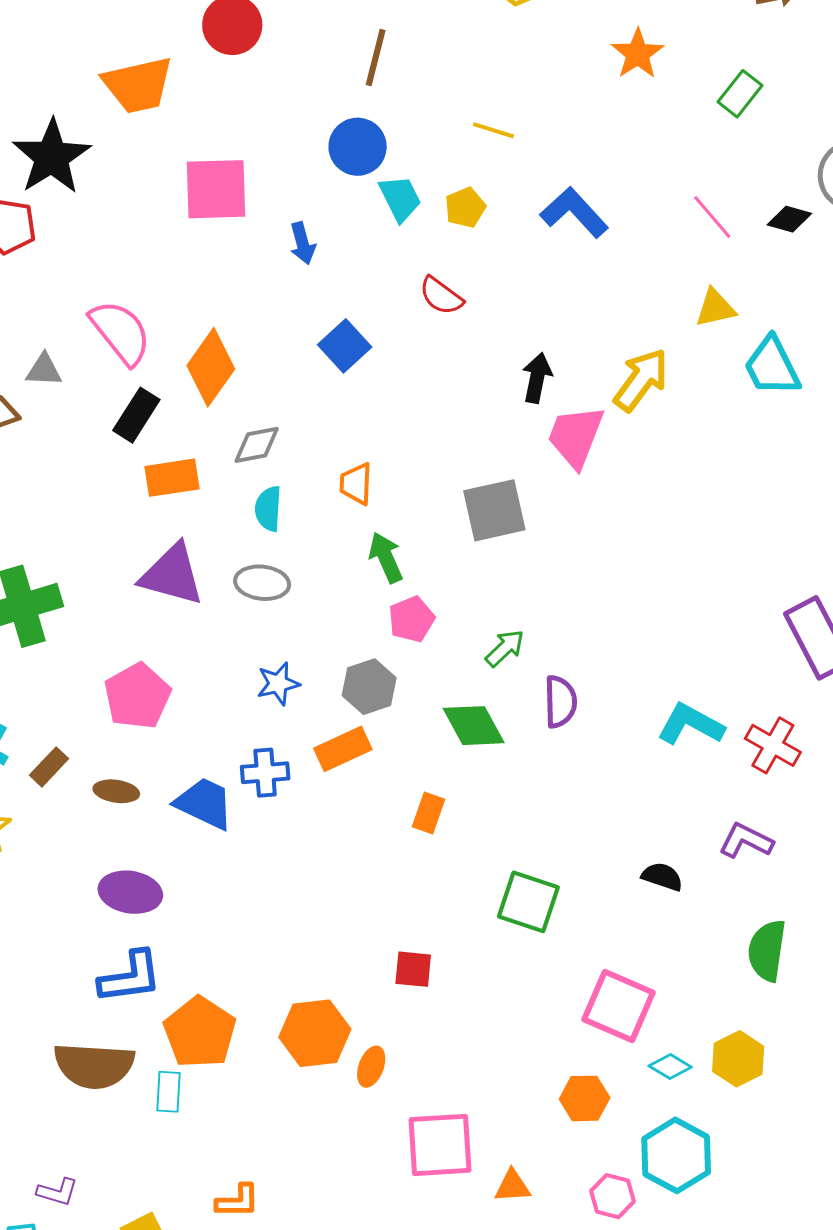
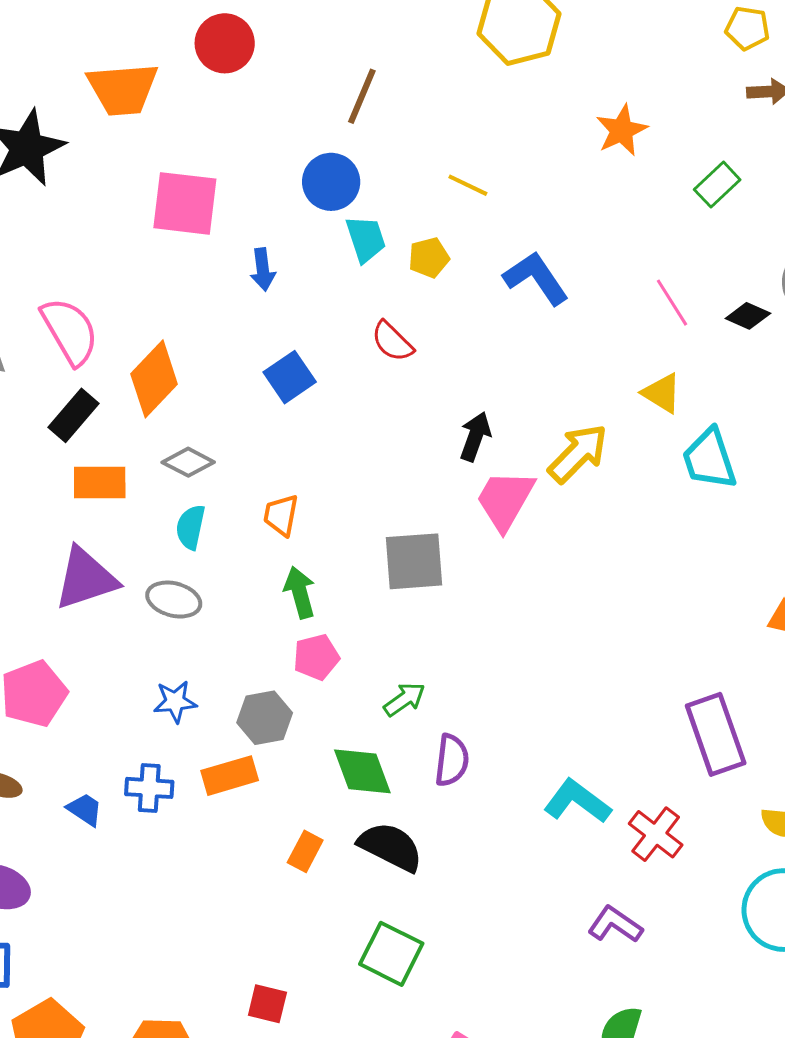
yellow triangle: (715, 308) -> (662, 393), turned 36
gray diamond: (257, 445) -> (188, 462), turned 30
purple triangle: (172, 575) -> (86, 579), turned -42
blue trapezoid: (204, 803) -> (85, 809), size x0.6
black semicircle: (662, 877) -> (391, 847), moved, size x1.6

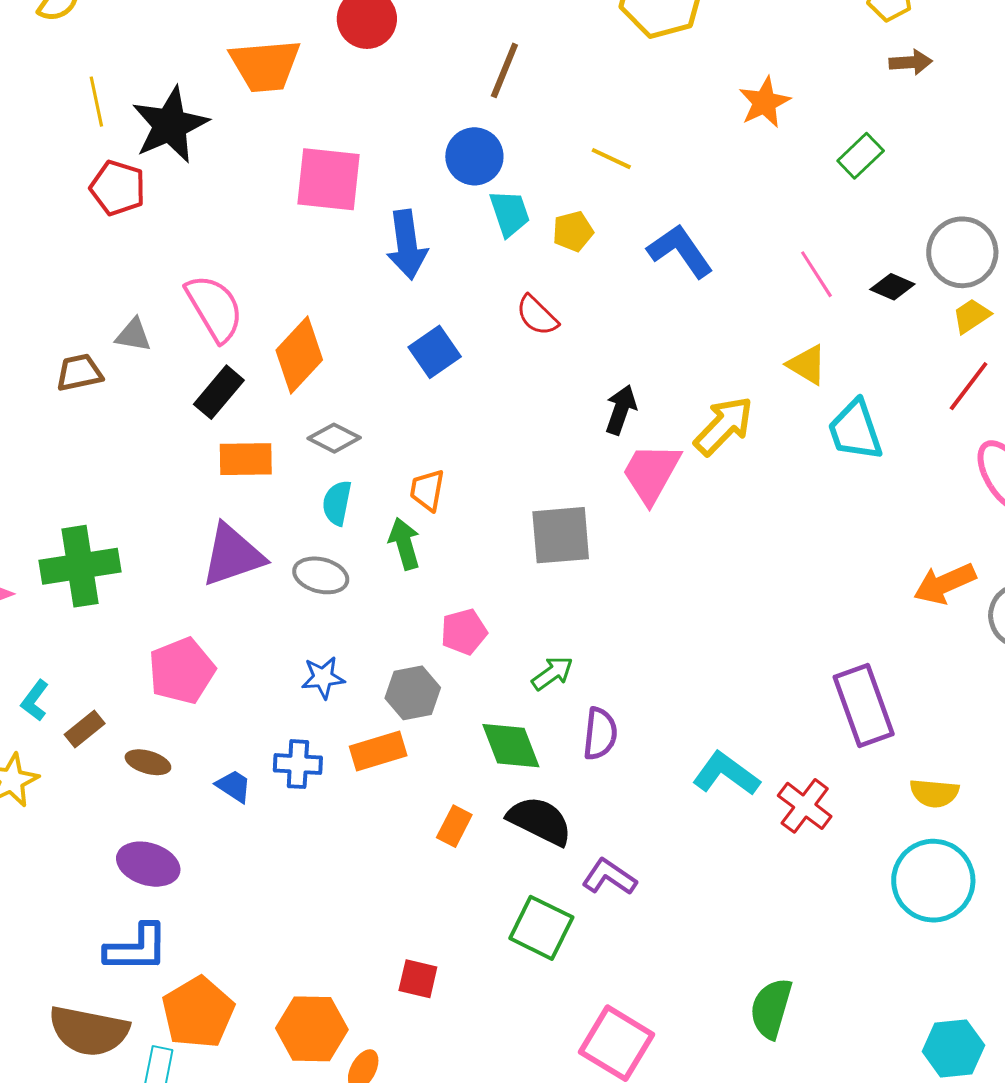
blue arrow: (263, 269) -> (407, 245), size x1.6
green arrow: (300, 592) -> (404, 544), moved
purple L-shape: (615, 925) -> (609, 877), moved

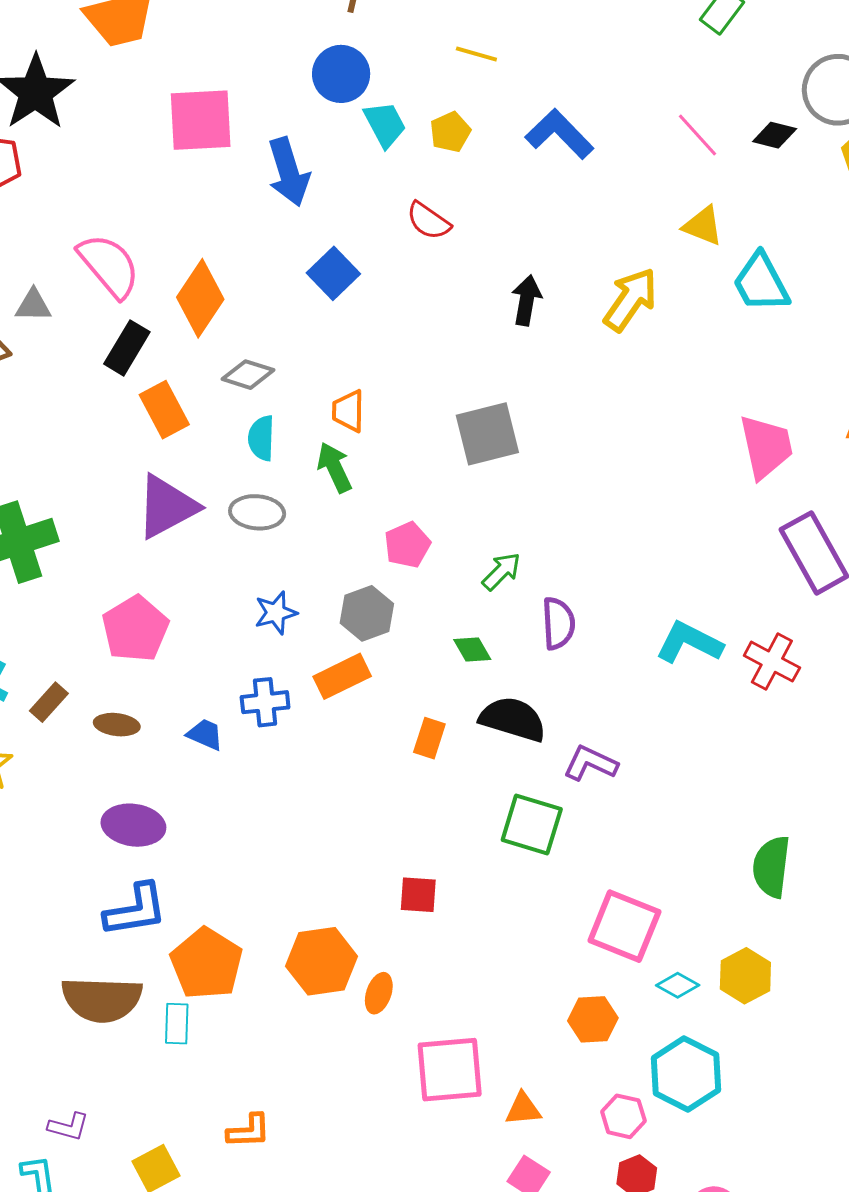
orange rectangle: (246, 459) -> (164, 410), turned 72
pink trapezoid: (651, 473) -> (766, 447), moved, turned 148
green diamond: (511, 746) -> (472, 650), size x0.6

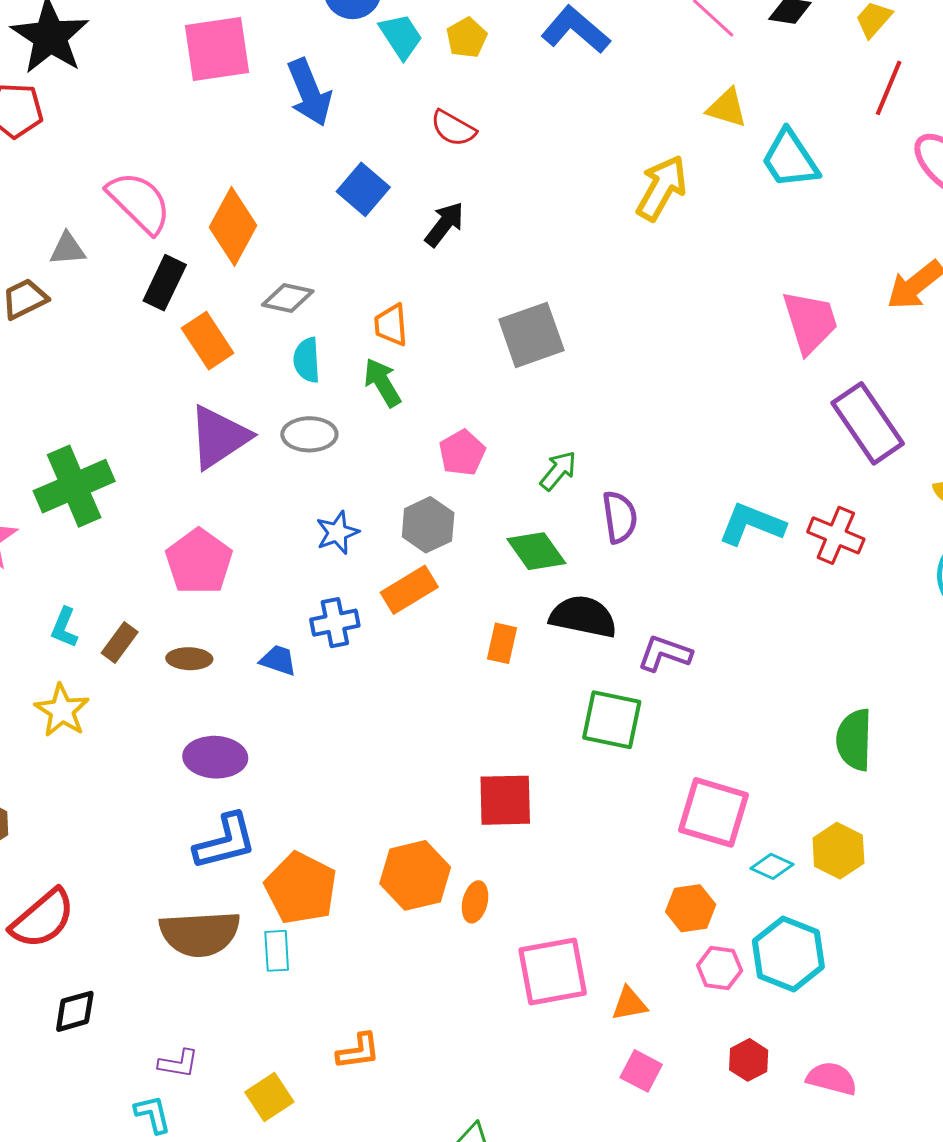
black arrow: (526, 300) -> (444, 224), moved, turned 33
green diamond: (472, 650) -> (536, 551), size x1.5
red square: (418, 895) -> (505, 800), size x1.5
pink hexagon: (623, 1116) -> (720, 968), moved

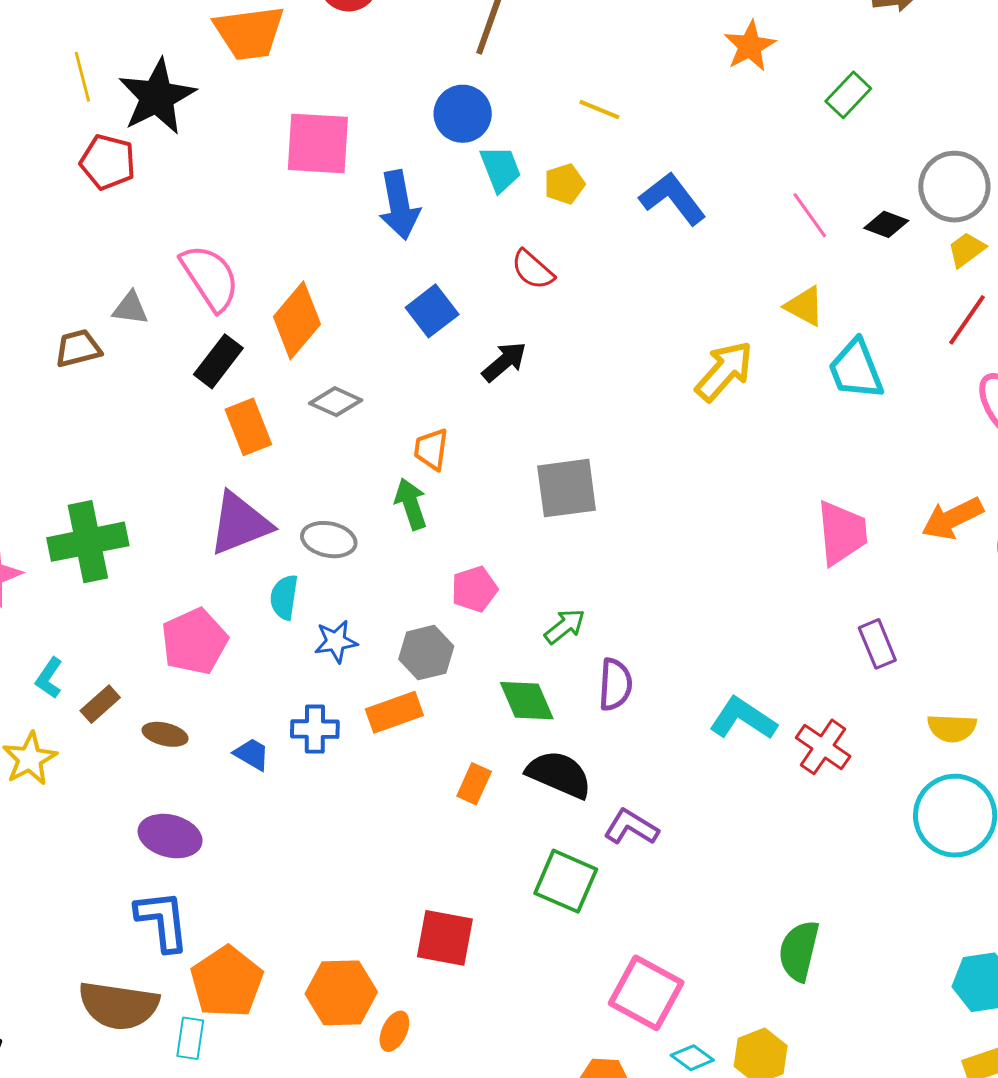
cyan semicircle: (307, 360) -> (284, 597), moved
purple rectangle: (868, 423) -> (877, 644), size x0.6
blue L-shape: (225, 842) -> (162, 921), turned -94

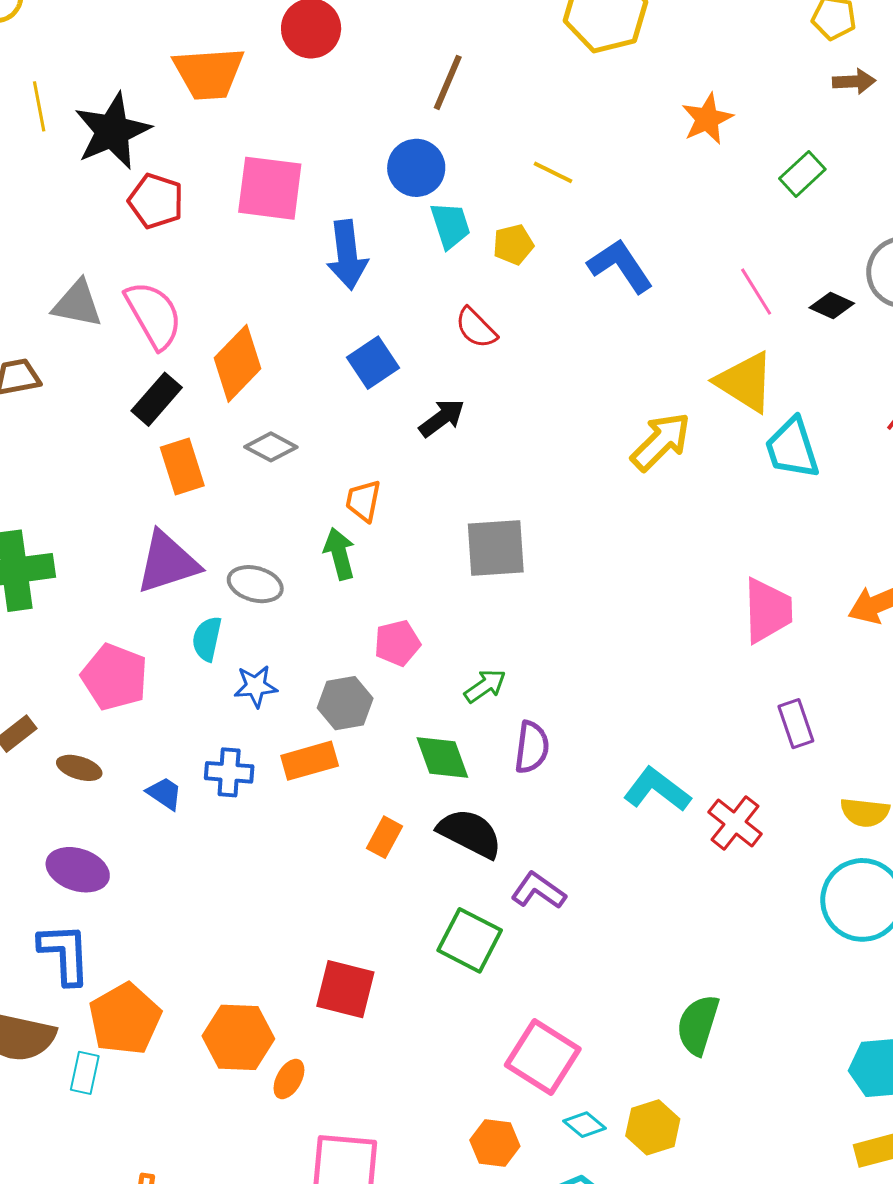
red pentagon: (108, 162) -> (156, 201), moved
yellow triangle: (805, 306) -> (745, 382), size x1.5
gray triangle: (130, 308) -> (77, 304), moved, size x1.4
pink pentagon: (194, 641) -> (115, 677), turned -30

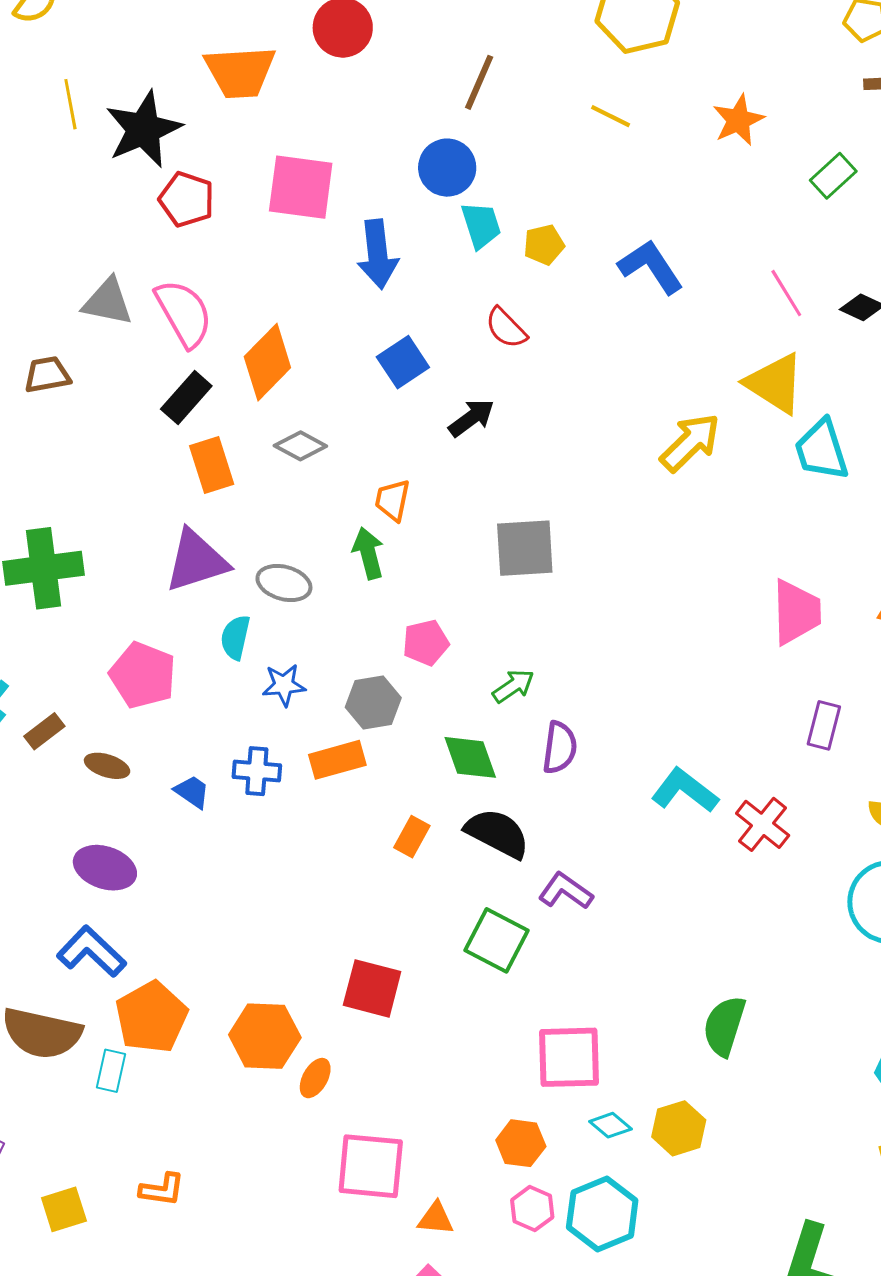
yellow line: (553, 172) -> (611, 116), moved
purple rectangle: (796, 724) -> (824, 725), turned 33
blue L-shape: (65, 954) -> (91, 952), turned -44
pink square: (543, 1057) -> (569, 1057), turned -34

